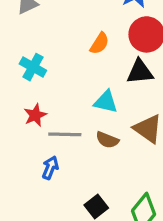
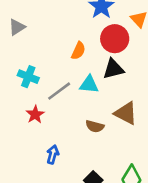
cyan triangle: (106, 102) -> (89, 84), moved
gray line: (65, 134) -> (59, 91), moved, turned -30

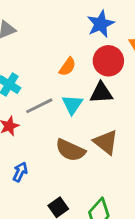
cyan triangle: (89, 84) -> (72, 105), turned 48
brown semicircle: (95, 126) -> (70, 150), size x1.5

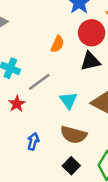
cyan triangle: (72, 105) -> (68, 100), moved
brown semicircle: (70, 150) -> (74, 135), moved

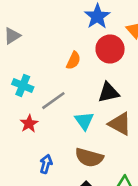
black triangle: (90, 61) -> (109, 93), moved

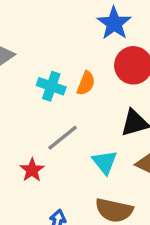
cyan cross: (23, 86) -> (51, 86), moved

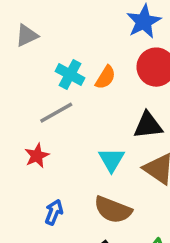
gray line: (63, 138) -> (56, 113), moved

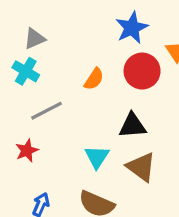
gray triangle: (27, 35) -> (35, 39), moved
cyan cross: (70, 75) -> (26, 71), moved

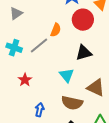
cyan cross: (26, 71) -> (14, 48), moved
gray line: (47, 111) -> (39, 46), moved
brown triangle: (141, 167) -> (96, 88), moved

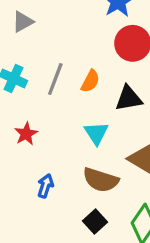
orange semicircle: (56, 30) -> (90, 81), moved
gray line: (39, 46) -> (55, 79), turned -36

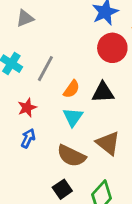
orange semicircle: (90, 81) -> (72, 89), moved
red star: (26, 134) -> (27, 108), moved
blue arrow: (45, 186) -> (28, 138), moved

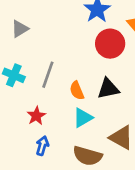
orange semicircle: (72, 89) -> (77, 91), turned 132
cyan triangle: (73, 117) -> (83, 118), turned 35

